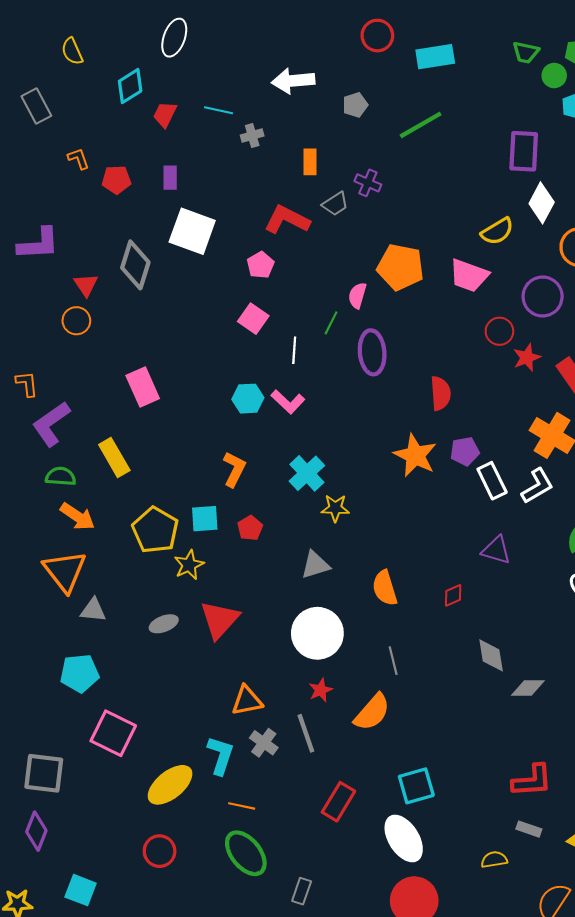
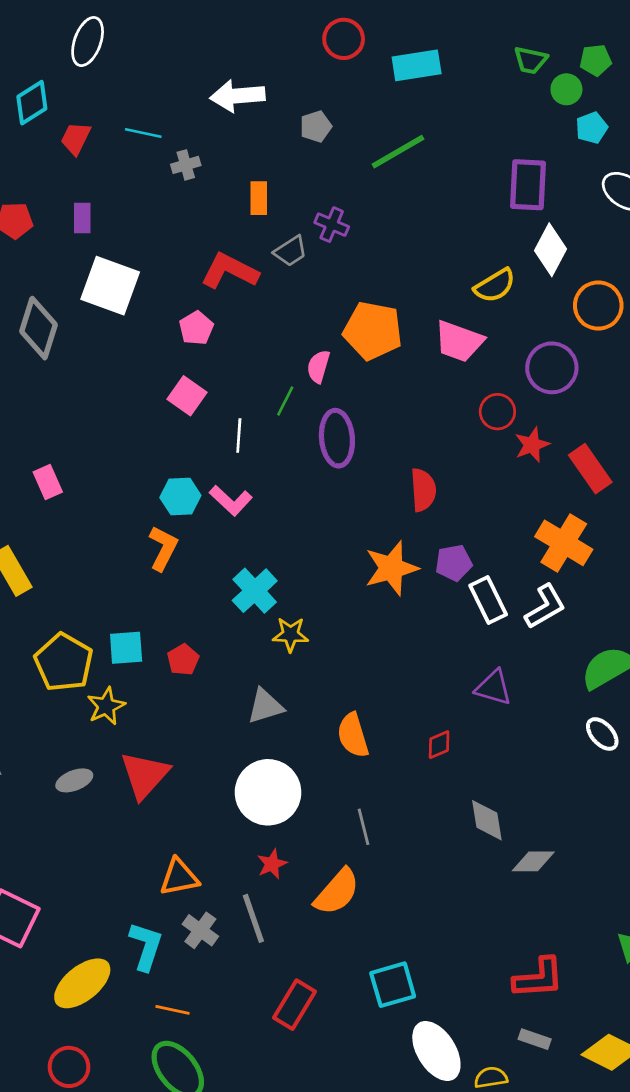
pink rectangle: (143, 387) -> (48, 482), size x0.7
orange star: (415, 455) -> (391, 568), turned 30
orange L-shape: (234, 469) -> (163, 548), moved
white ellipse: (404, 839) -> (436, 1051), moved

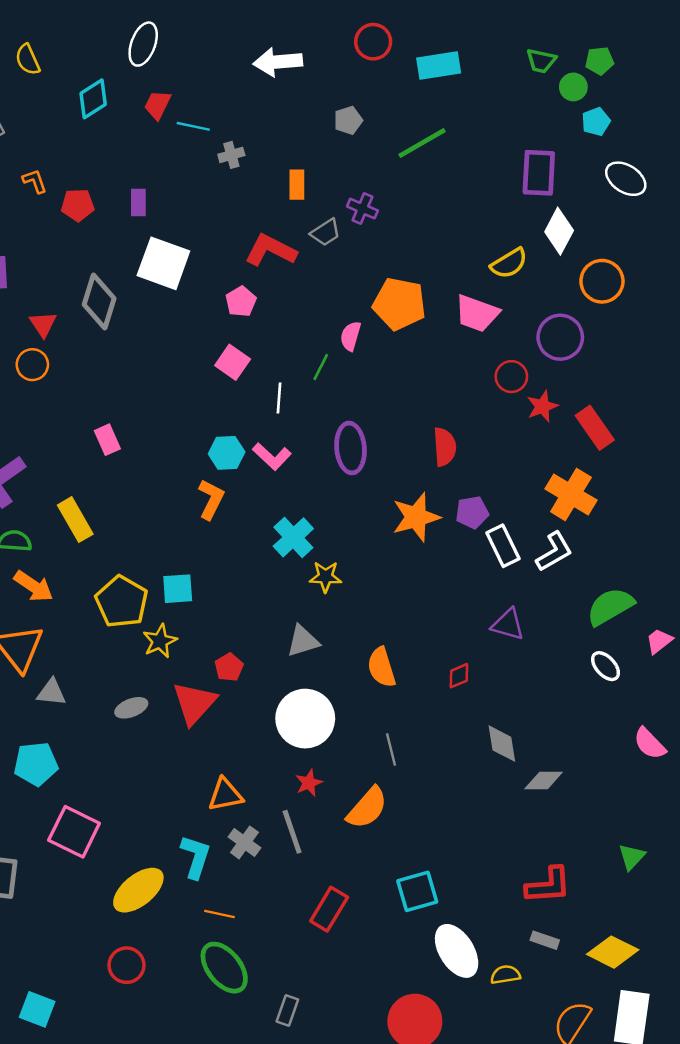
white arrow: (237, 96) -> (278, 62), moved
red trapezoid: (76, 138) -> (157, 105), moved
purple ellipse: (337, 438) -> (351, 448), moved
red pentagon: (183, 660) -> (229, 667), moved

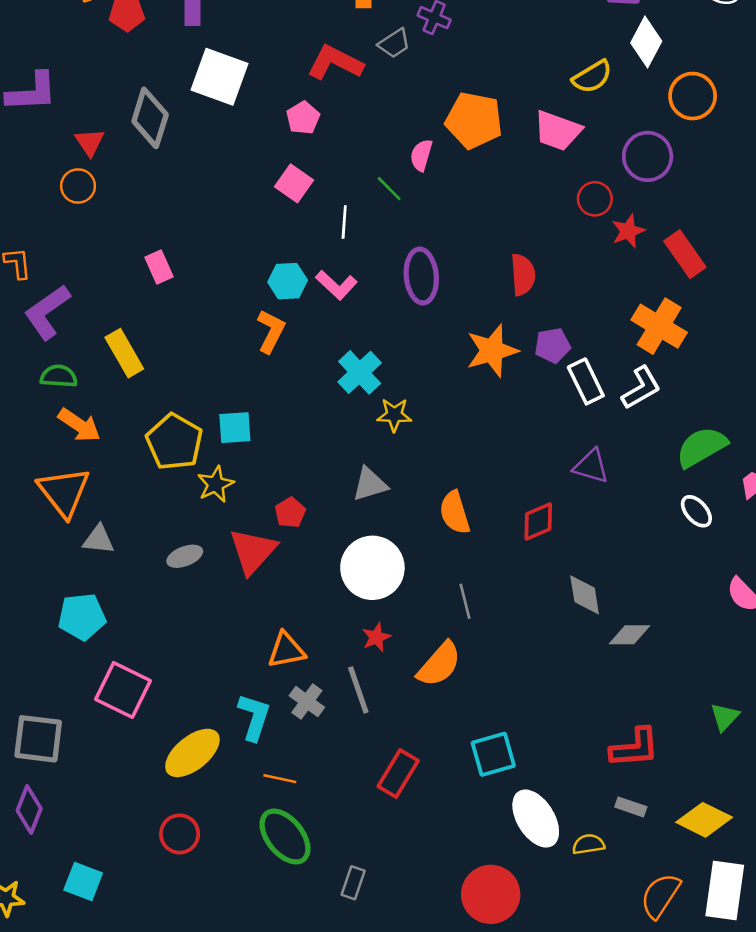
green line: (321, 367) -> (389, 189), turned -72
red diamond: (459, 676) -> (538, 522), size x1.4

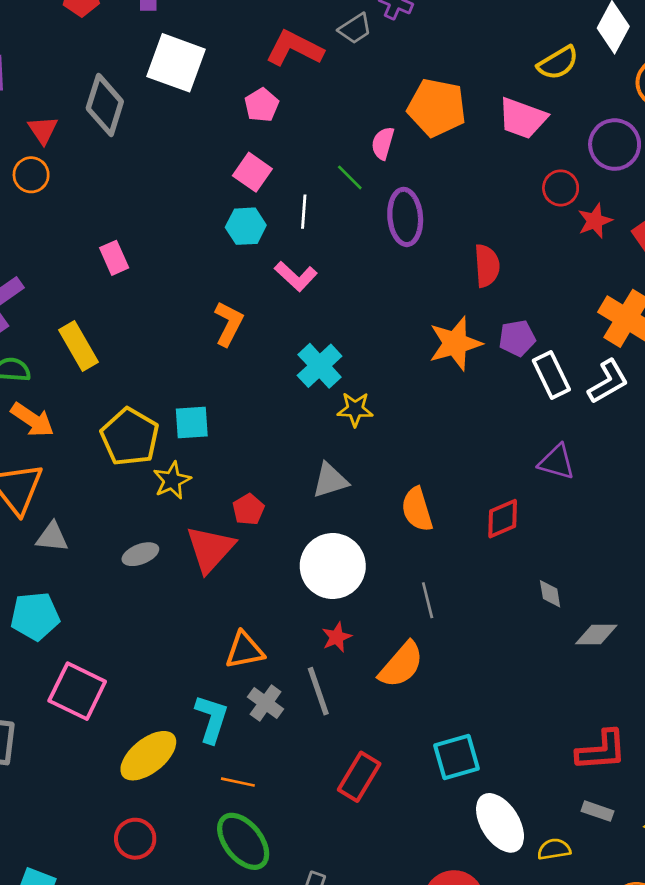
purple ellipse: (421, 276) -> (405, 217), moved
cyan hexagon: (288, 281) -> (246, 226), moved
gray diamond: (585, 595) -> (550, 594), size x0.7

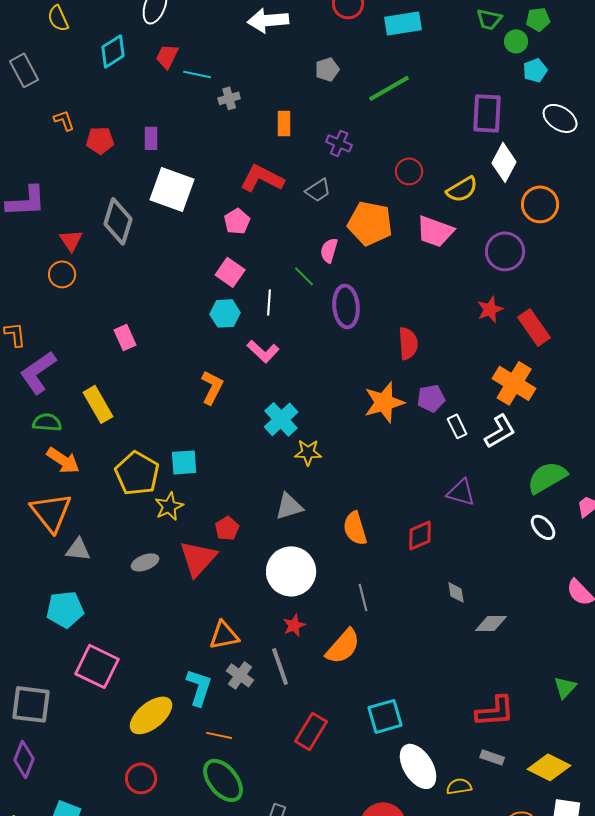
gray trapezoid: (355, 29) -> (318, 190), moved
red circle: (561, 188) -> (409, 171), moved
white rectangle: (551, 375) -> (457, 426), size x0.7

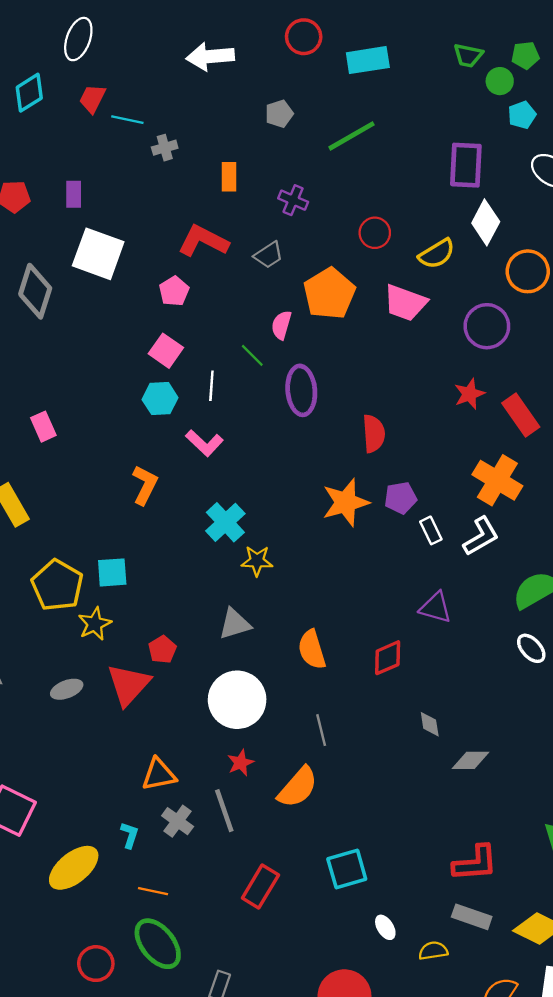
orange pentagon: (370, 223) -> (329, 294), turned 30
cyan L-shape: (199, 687) -> (130, 835), size x0.6
gray rectangle: (492, 757) -> (472, 917), size x1.4
white ellipse: (418, 766) -> (385, 927), size x0.5
red circle: (141, 778) -> (96, 964), moved

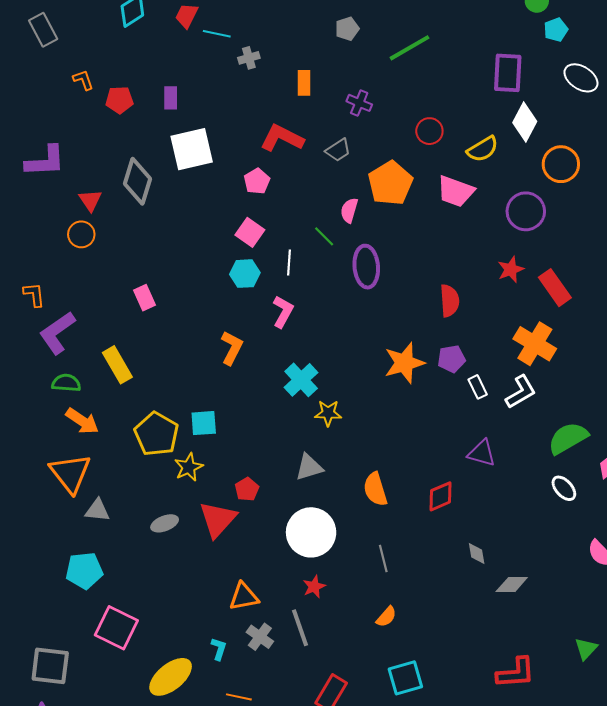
white square: (98, 254) -> (192, 149), turned -33
red semicircle: (374, 434) -> (450, 301), moved
pink L-shape: (204, 443) -> (283, 312), turned -104
orange semicircle: (298, 787) -> (386, 617), moved, size x0.6

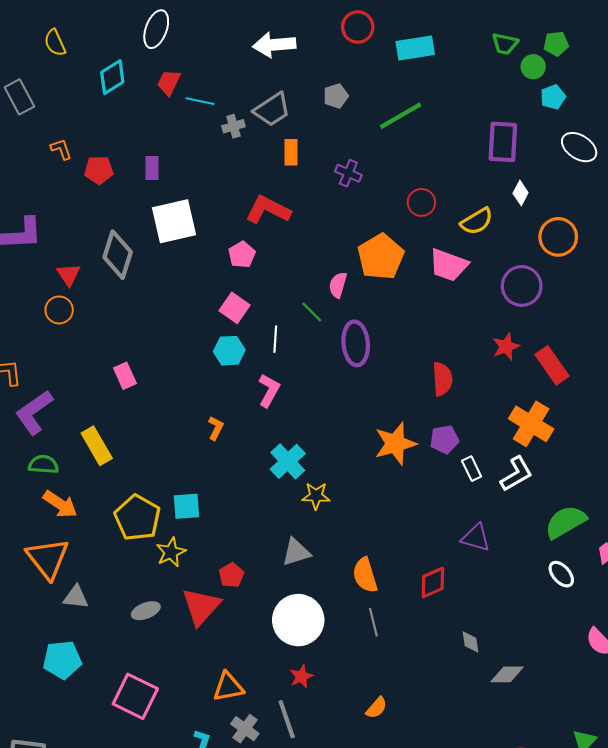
white diamond: (525, 122) -> (521, 193), size x0.6
gray trapezoid: (338, 150) -> (272, 110), moved, size x1.4
orange L-shape: (232, 348) -> (216, 428), size x0.7
gray line: (383, 559) -> (373, 622), moved
pink square: (116, 628) -> (135, 696), moved

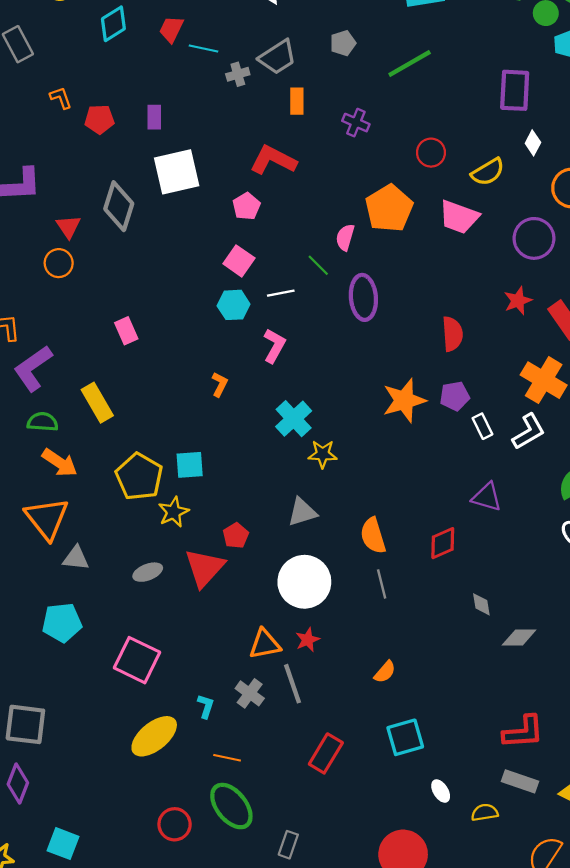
white line: (275, 339) -> (281, 293), turned 75
orange triangle: (228, 687) -> (265, 644), moved

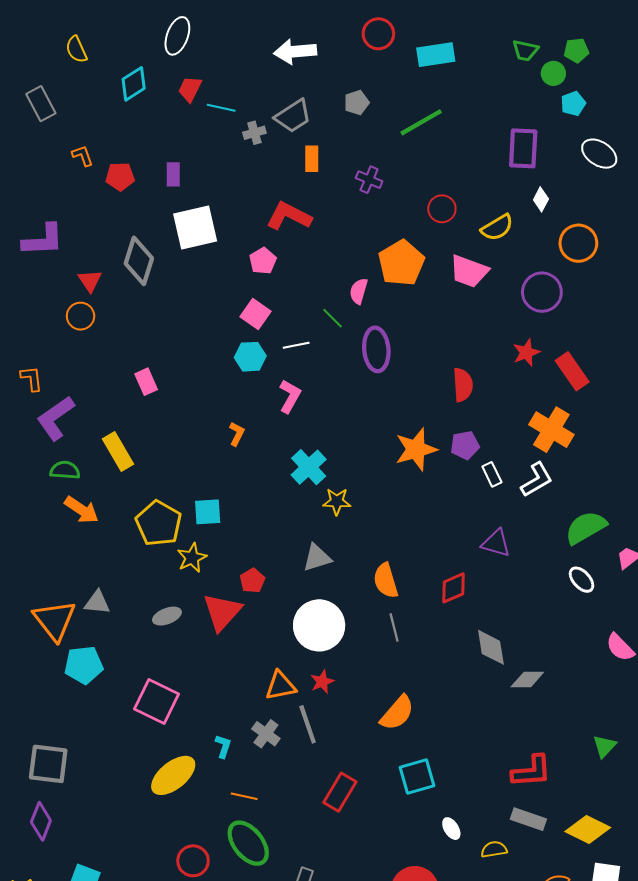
orange triangle: (47, 518) -> (54, 620), moved
gray diamond: (481, 604) -> (491, 647), size x1.6
orange semicircle: (385, 672) -> (397, 713), size x1.6

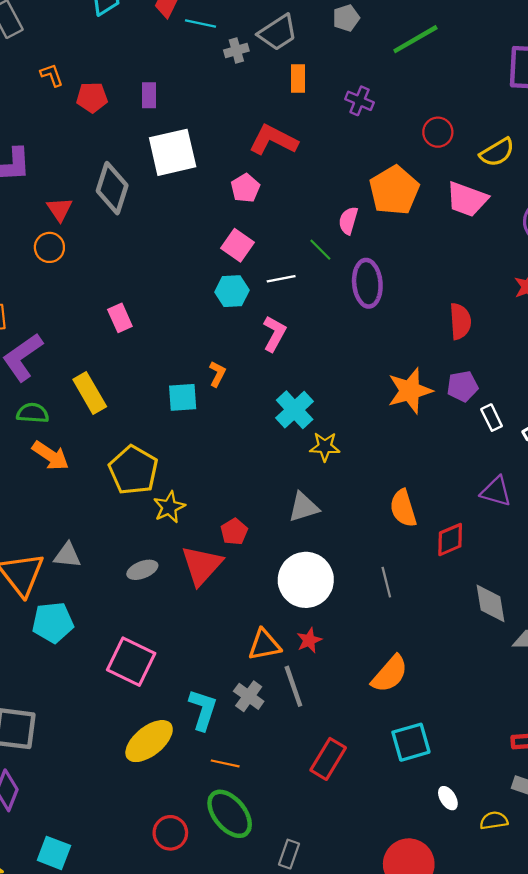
cyan square: (208, 512) -> (183, 397), moved
orange semicircle: (386, 581) -> (403, 508), moved
cyan L-shape: (223, 746) -> (203, 710), size x1.6

